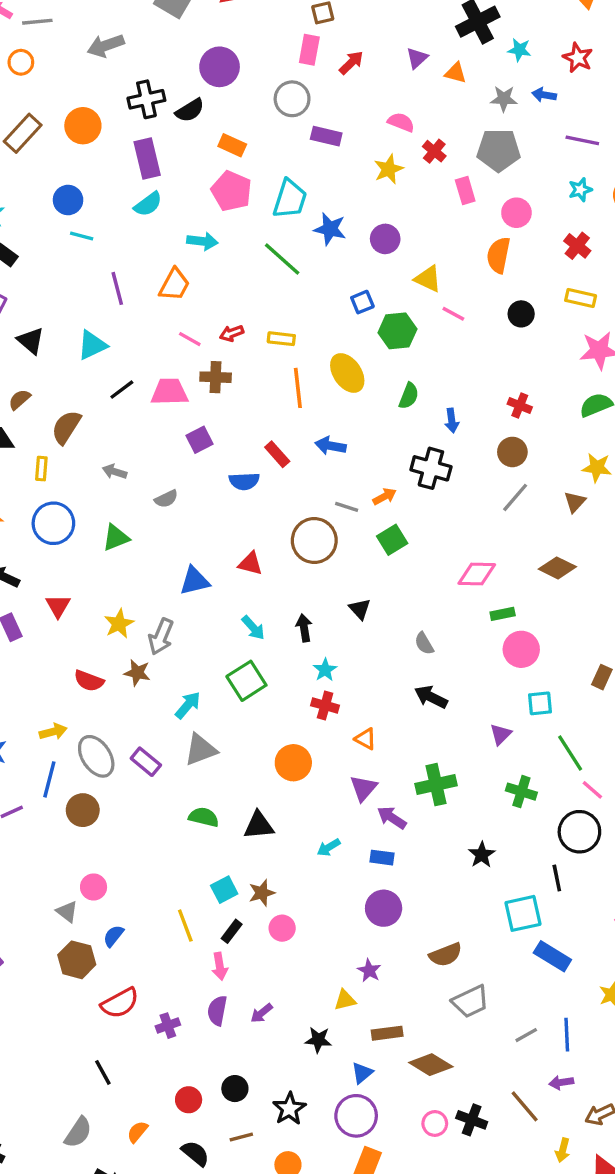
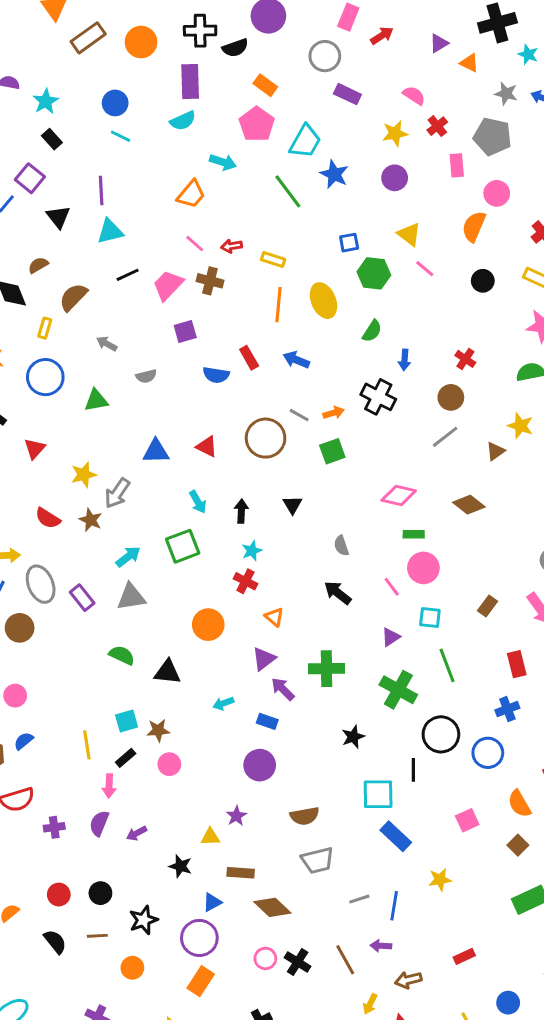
purple circle: (385, 239) -> (395, 178), moved
purple line: (117, 288) -> (101, 190), moved
pink trapezoid: (169, 392) -> (168, 285), turned -56
pink line: (592, 790) -> (392, 587), moved
green cross: (521, 792) -> (398, 690), size x1.4

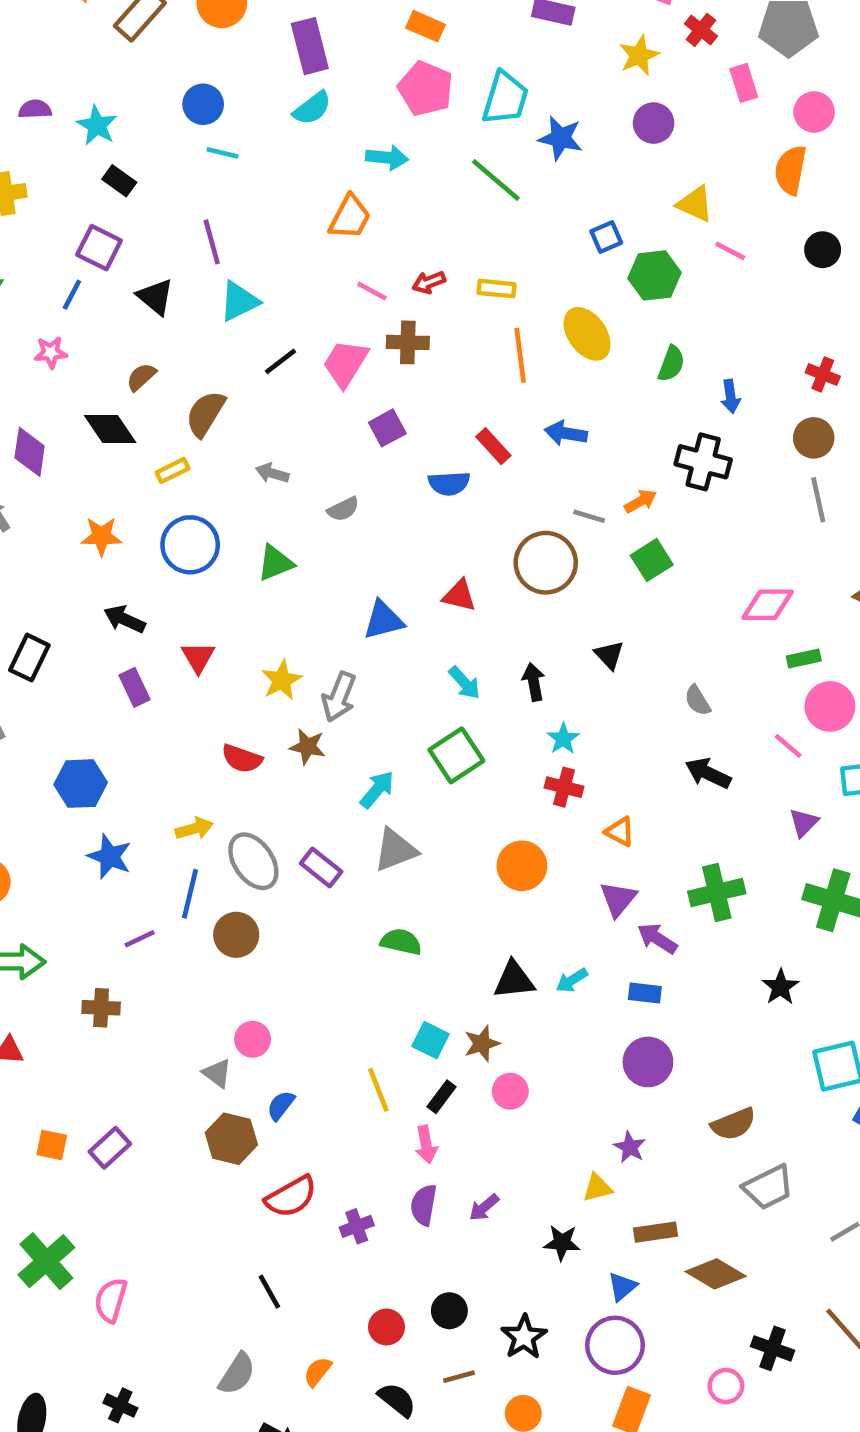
yellow rectangle: (45, 328) -> (173, 471), turned 60
gray line: (445, 437) -> (818, 500), turned -52
black triangle: (167, 672) -> (514, 980), moved
cyan square: (127, 721) -> (431, 1040), turned -35
pink circle: (265, 958) -> (726, 1386), moved

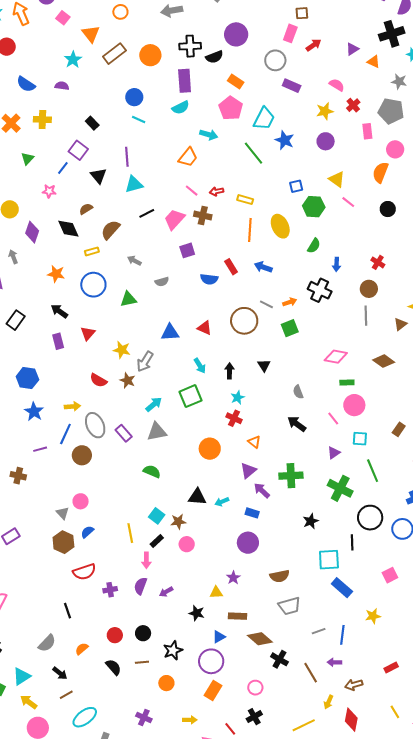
cyan star: (97, 125) -> (73, 60), moved
yellow star: (282, 680) -> (122, 350), turned 30
black cross: (773, 1348) -> (279, 659), moved

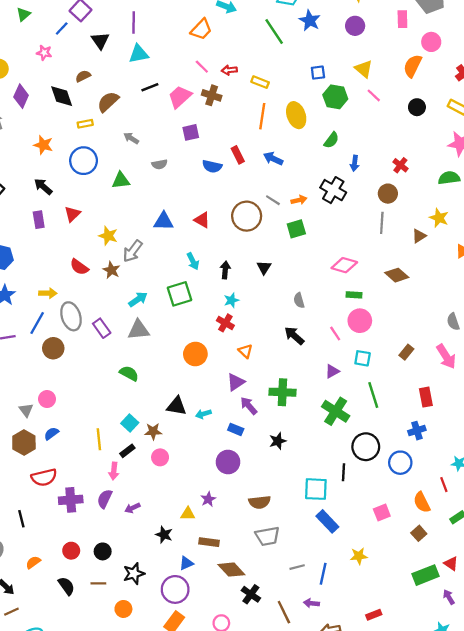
black star: (311, 521) -> (278, 441), moved
purple cross: (110, 590) -> (71, 500), size x1.5

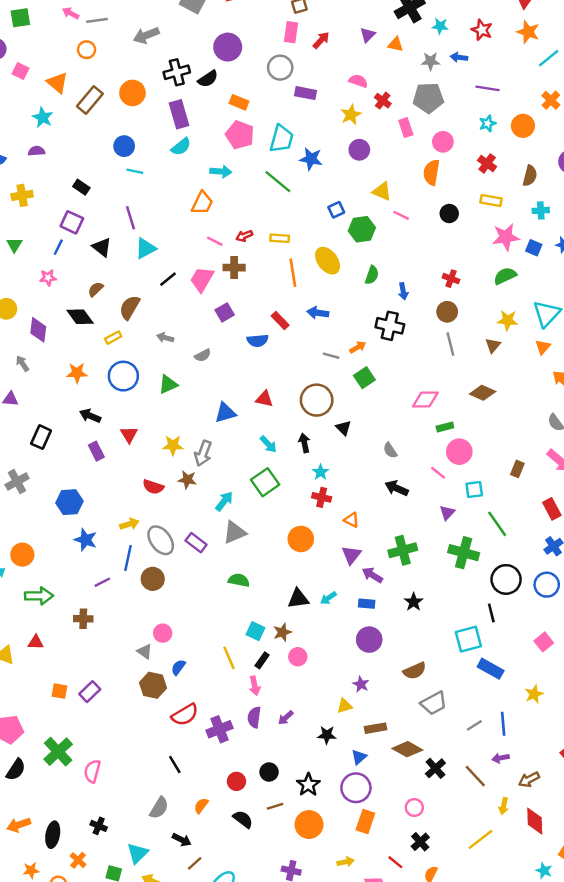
brown circle: (247, 216) -> (317, 400), moved
black cross: (251, 594) -> (435, 768), turned 30
orange circle: (123, 609) -> (309, 825), size x1.5

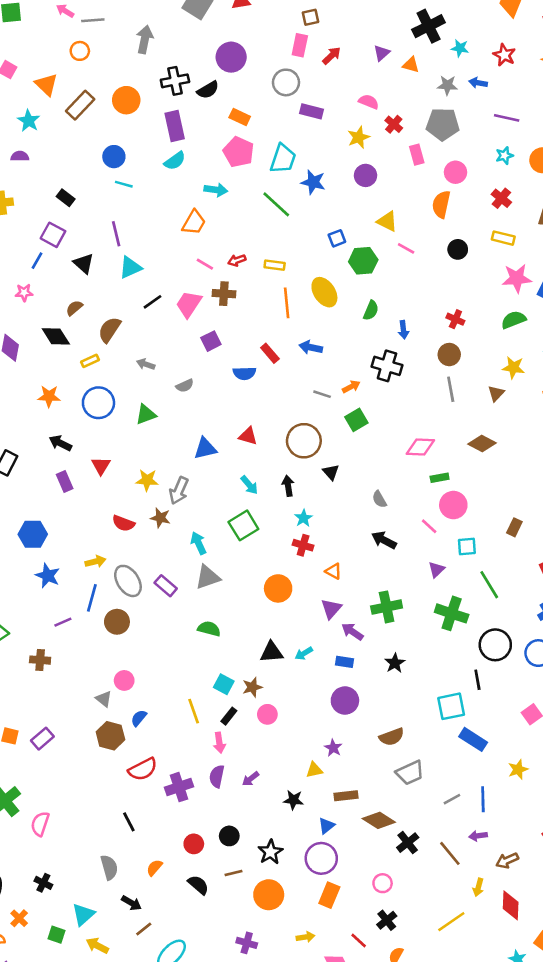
gray arrow: (146, 35) -> (145, 39), turned 120
cyan arrow: (224, 501) -> (198, 543), turned -66
gray semicircle: (159, 808) -> (109, 867), turned -50

